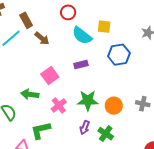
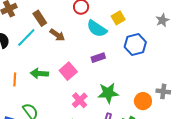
yellow square: (104, 27) -> (118, 18), turned -32
green arrow: (30, 94) -> (39, 73), moved
orange circle: (114, 106) -> (143, 101), moved

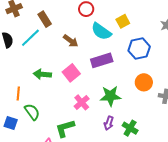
brown arrow: (57, 35) -> (71, 41), moved
purple rectangle: (98, 58) -> (102, 60), size x1.5
orange line: (15, 80) -> (18, 93), moved
orange circle: (143, 101) -> (144, 82), moved

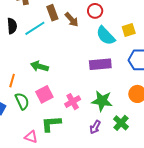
brown arrow: (71, 41) -> (72, 20), moved
pink square: (71, 73) -> (44, 94), moved
green cross: (130, 128) -> (121, 123), moved

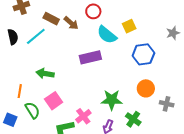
brown rectangle: (52, 13) -> (51, 19), turned -35
purple rectangle: (100, 64) -> (90, 57), moved
pink cross: (73, 102) -> (83, 116), moved

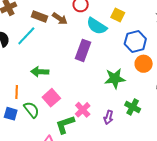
yellow square: (129, 26) -> (118, 15), turned -32
purple rectangle: (90, 57) -> (83, 50), turned -50
orange circle: (146, 88) -> (144, 64), moved
green star: (112, 100) -> (115, 79), moved
blue square: (10, 120) -> (11, 114), moved

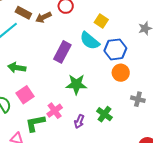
brown arrow: (60, 19) -> (43, 17), turned 112
cyan semicircle: (97, 26) -> (90, 41), moved
green star: (115, 79) -> (76, 84), moved

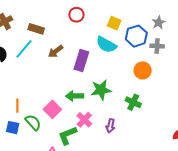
brown arrow: (43, 17) -> (56, 51), moved
blue hexagon: (115, 49) -> (136, 36), moved
green arrow: (17, 68) -> (75, 96), moved
gray cross: (138, 99) -> (157, 46), moved
green cross: (104, 114) -> (133, 102), moved

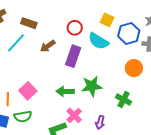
red circle: (76, 15) -> (75, 28), moved
pink square: (52, 109) -> (28, 91), moved
green semicircle: (33, 122) -> (23, 117), turned 120

